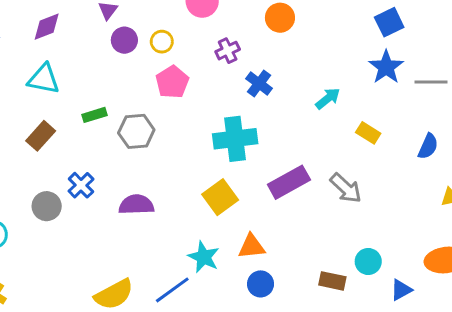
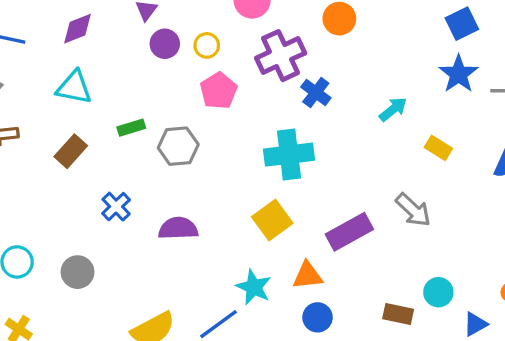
purple cross: (228, 51) -> (281, 56), size x1.8
purple rectangle: (289, 182) -> (349, 232), moved
gray circle: (47, 206) -> (77, 272), moved

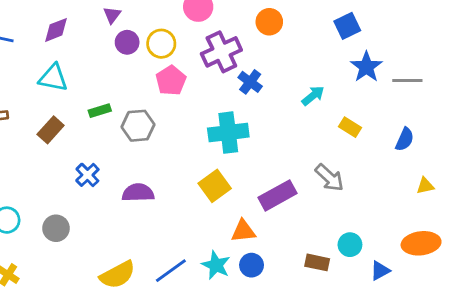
blue square: (462, 24) -> (347, 26), moved
yellow circle: (207, 45) -> (161, 44), size x1.4
cyan star: (254, 287) -> (216, 265), moved

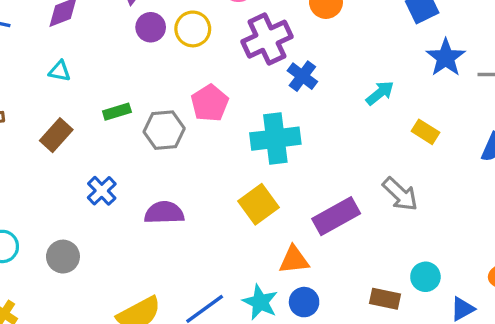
cyan triangle: (53, 78) -> (60, 71), size x0.6
pink pentagon: (171, 81) -> (210, 103), moved

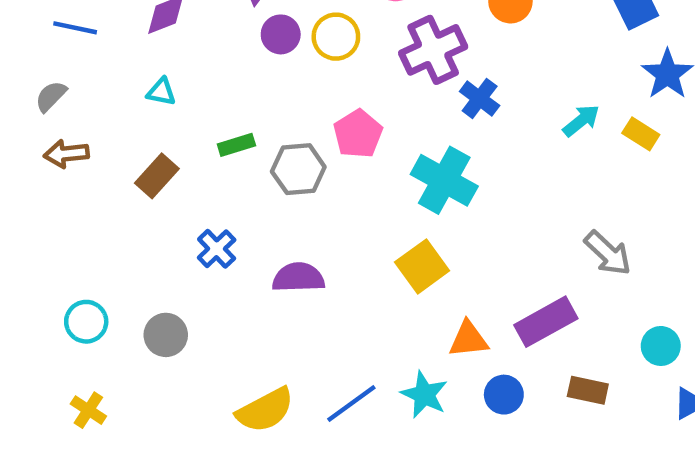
yellow rectangle: (425, 132) -> (641, 134), moved
cyan cross: (275, 139) -> (444, 180), turned 36
purple rectangle: (336, 216) -> (546, 322), moved
cyan circle: (425, 277) -> (661, 346), moved
blue circle: (304, 302) -> (504, 395), moved

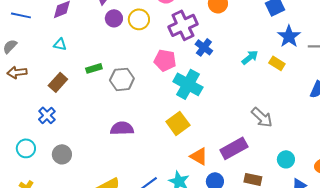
pink pentagon: (358, 134) -> (165, 60), moved, turned -30
blue cross: (217, 249) -> (47, 115), moved
orange triangle: (468, 339) -> (199, 156), turned 36

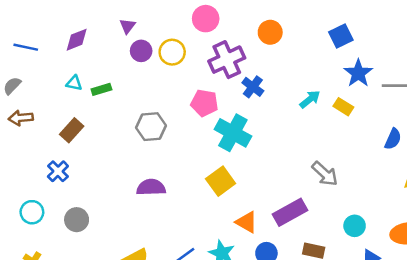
green rectangle: (94, 68) -> (101, 89), moved

